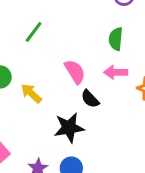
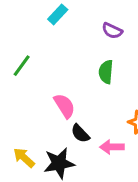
pink arrow: (116, 72) -> (112, 147), moved
yellow arrow: (31, 93) -> (24, 158), moved

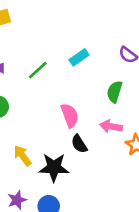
cyan rectangle: (58, 14) -> (79, 57), moved
pink arrow: (112, 147) -> (111, 126), moved

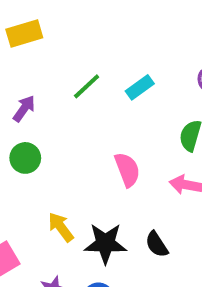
green line: (38, 70) -> (87, 86), moved
black semicircle: (79, 144) -> (157, 244), moved

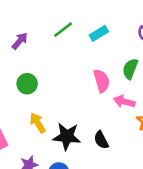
green circle: (25, 158) -> (27, 84), moved
pink semicircle: (127, 170) -> (102, 81), moved

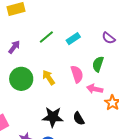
green circle: (27, 84) -> (21, 79), size x1.5
yellow arrow: (38, 123) -> (49, 77), moved

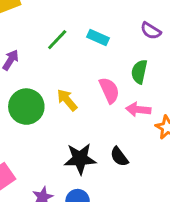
cyan rectangle: (73, 39) -> (98, 38), turned 64

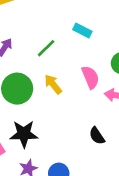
green line: (57, 40) -> (46, 48), moved
black star: (80, 159) -> (24, 134), moved

